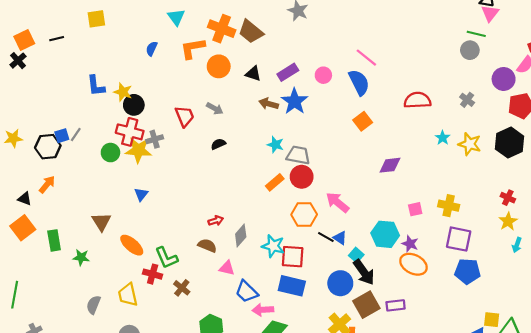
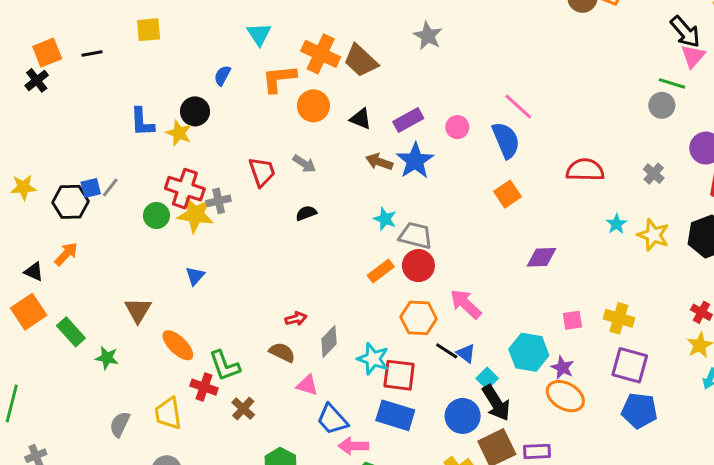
black circle: (134, 105) -> (195, 111), moved
green rectangle: (54, 240) -> (71, 332), turned -36

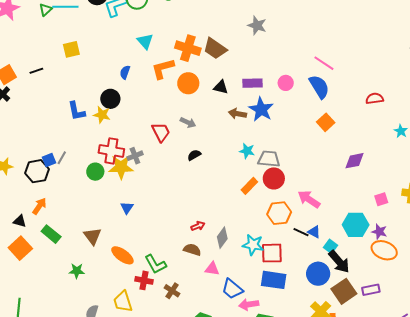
purple rectangle: (408, 120) -> (253, 83), turned 36
red semicircle: (585, 170) -> (375, 98), size x0.7
green rectangle: (71, 332) -> (51, 234), moved

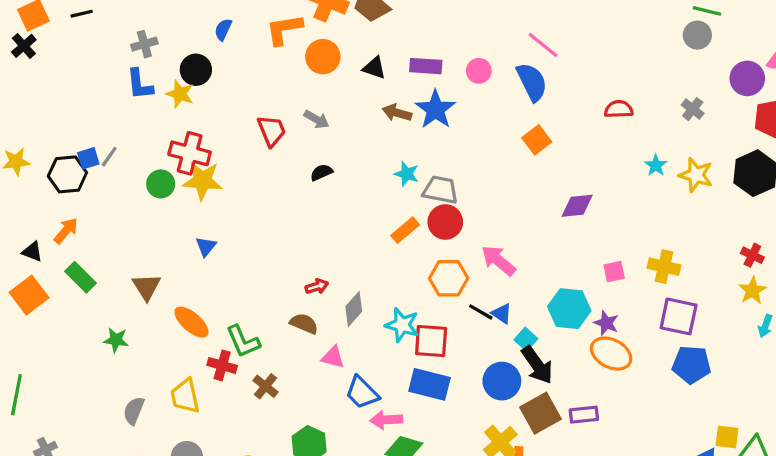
gray cross: (135, 156) -> (144, 44), moved

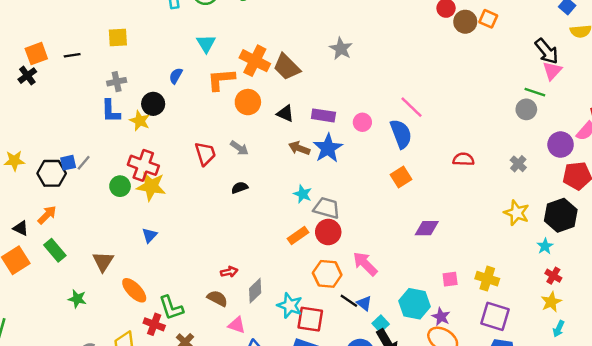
cyan star: (656, 165) -> (545, 246), moved

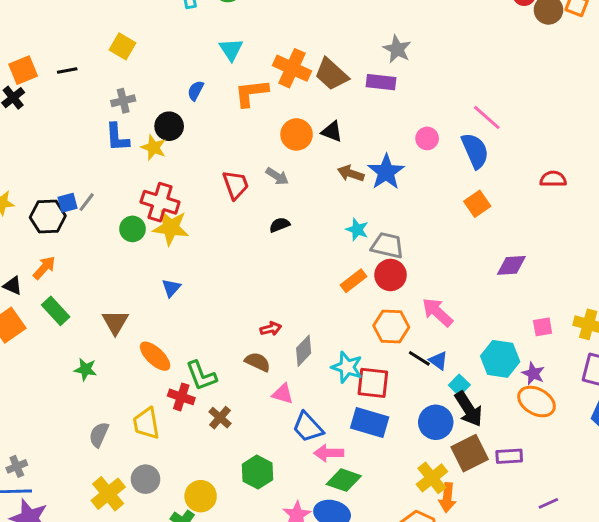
yellow square: (118, 37) -> (123, 46), turned 36
orange circle: (248, 102) -> (297, 134), moved
purple rectangle: (323, 115) -> (381, 82), moved

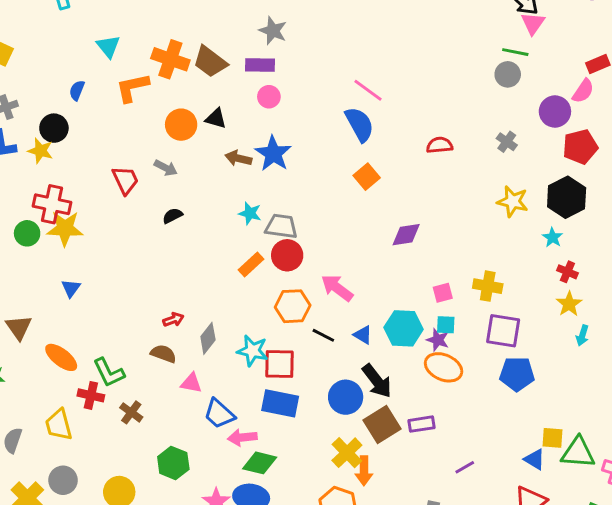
pink circle: (427, 138) -> (269, 97), moved
blue triangle: (438, 361) -> (363, 335), moved
cyan square: (459, 385) -> (446, 325), moved, turned -36

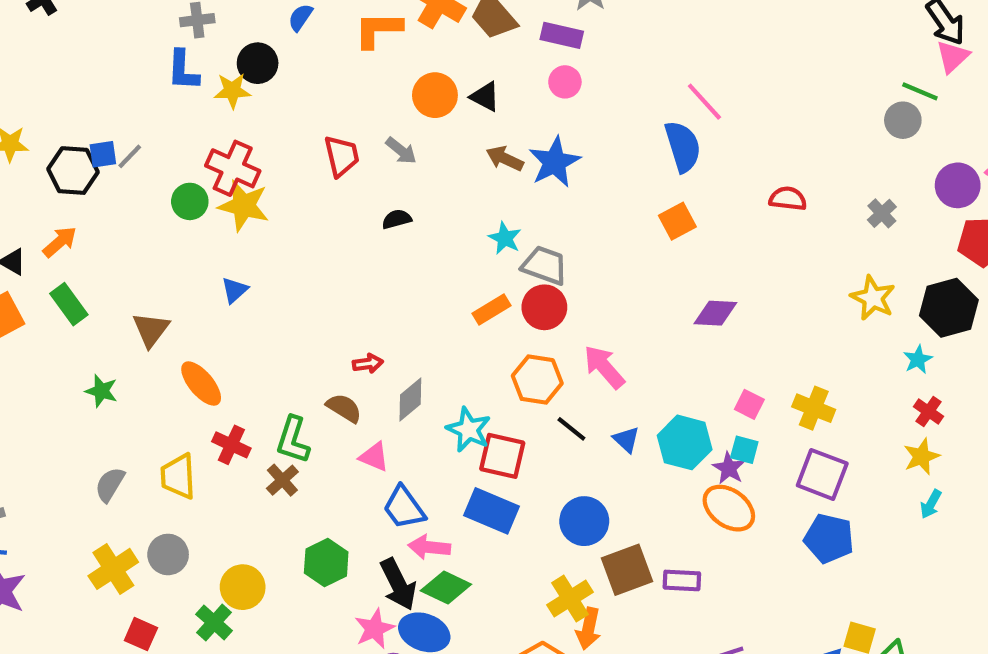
yellow star: (40, 151) -> (232, 91), turned -30
pink square: (443, 293) -> (749, 404), turned 30
green L-shape: (109, 373) -> (293, 440), moved, turned 32
black arrow: (377, 381) -> (398, 584), moved

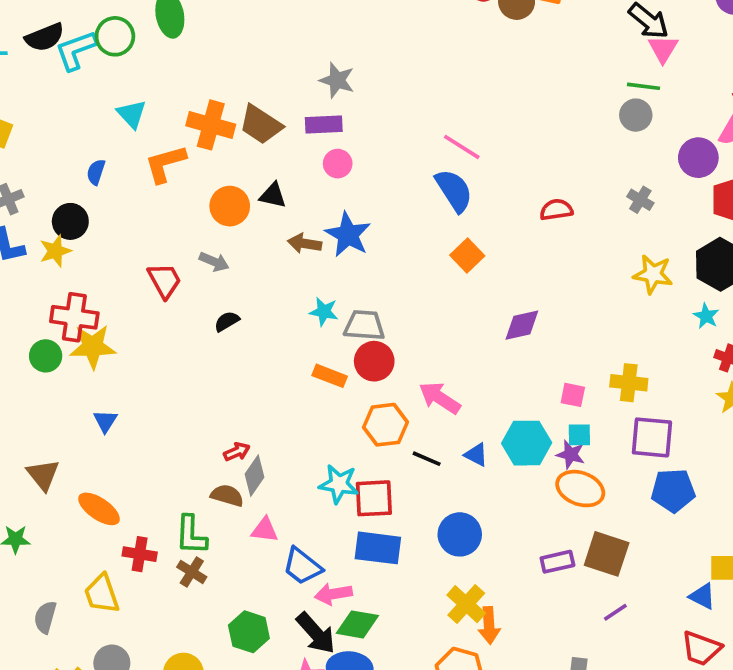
orange rectangle: (492, 309) -> (330, 376), turned 68
gray diamond: (410, 400) -> (254, 476), moved
brown square: (627, 570) -> (607, 554), moved, turned -36

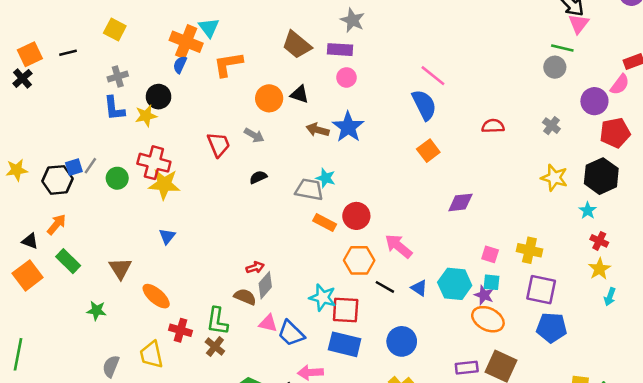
orange cross: (211, 125) -> (186, 42), moved
gray trapezoid: (364, 325) -> (309, 190), moved
green circle: (46, 356) -> (117, 178), moved
blue trapezoid: (302, 566) -> (291, 333), moved

